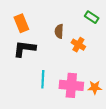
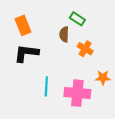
green rectangle: (92, 17) -> (77, 19), moved
orange star: (95, 87) -> (103, 78), moved

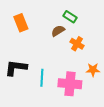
brown semicircle: (64, 34) -> (58, 31), turned 56
black L-shape: (26, 53) -> (16, 68), moved

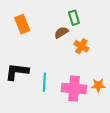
green rectangle: (70, 17) -> (74, 18), turned 40
orange star: (93, 70) -> (98, 85), moved

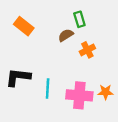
orange rectangle: (22, 24) -> (24, 26), turned -30
orange cross: (81, 46) -> (87, 50), turned 32

